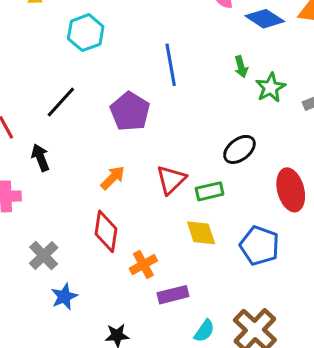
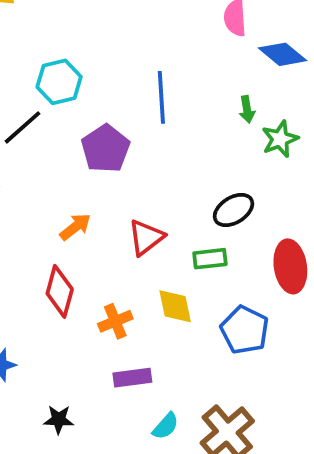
cyan hexagon: (86, 33) -> (59, 82), moved
green rectangle: (210, 191) -> (210, 259), moved
orange cross: (143, 265) -> (115, 321), moved

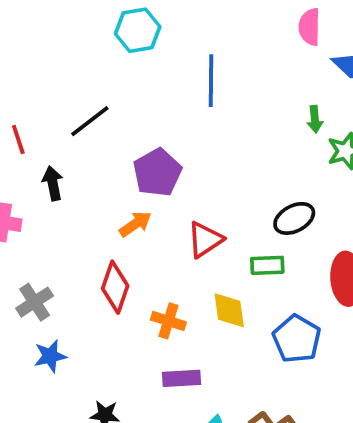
cyan hexagon: (59, 82) -> (138, 30), moved
blue line: (161, 97) -> (211, 81), moved
purple pentagon: (105, 149) -> (157, 172), moved
orange cross: (115, 321) -> (168, 321), turned 36

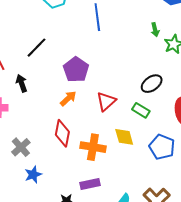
green rectangle: (267, 265) -> (141, 110), turned 42
orange cross: (168, 321) -> (93, 147), size x1.4
purple rectangle: (182, 378) -> (90, 184), moved

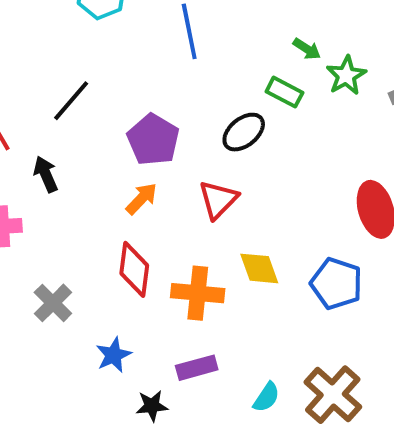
green arrow: (155, 30) -> (307, 49), turned -40
black ellipse: (152, 84) -> (244, 132), moved
green rectangle: (141, 110) -> (284, 92), moved
blue star: (33, 175) -> (114, 355), moved

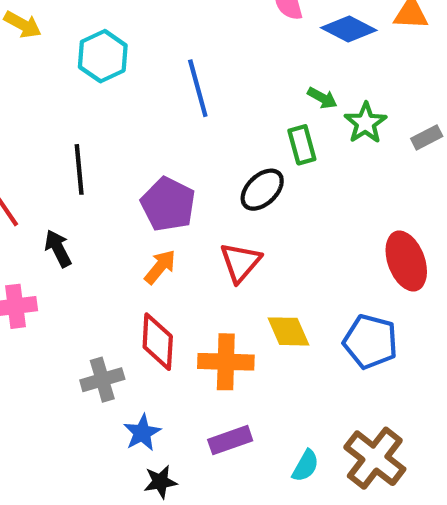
green rectangle: (284, 92) -> (302, 145), turned 51
black line: (71, 101) -> (79, 169), turned -42
gray cross: (53, 303) -> (102, 380), moved, turned 33
black star: (152, 406) -> (160, 482), moved

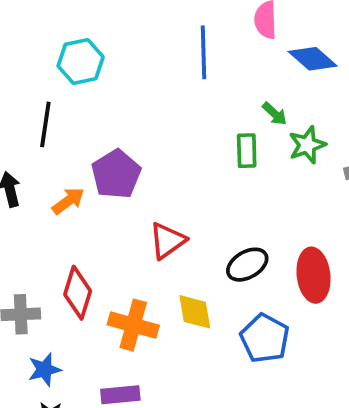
cyan hexagon: (103, 56) -> (81, 61), moved
blue line: (198, 88) -> (203, 52), moved
black ellipse: (262, 190) -> (247, 265), moved
orange arrow: (160, 267) -> (68, 201), moved

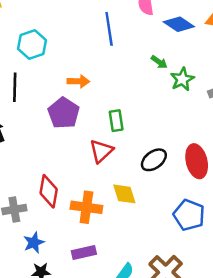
green rectangle: (247, 151) -> (116, 121), moved
orange arrow: (68, 201) -> (78, 81), moved, turned 45
blue pentagon: (265, 338) -> (189, 215), moved

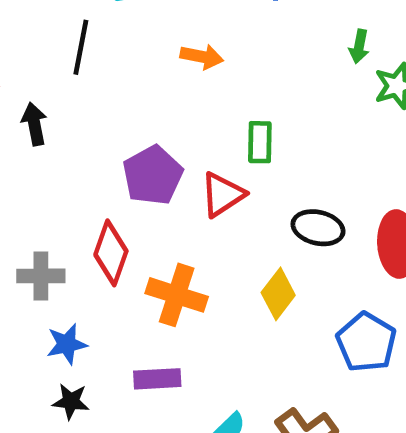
green arrow: (159, 62) -> (359, 46), turned 56
purple pentagon: (64, 113) -> (153, 175), moved
black ellipse: (154, 160) -> (318, 228), turned 40
yellow diamond: (124, 194) -> (278, 294), moved, turned 45

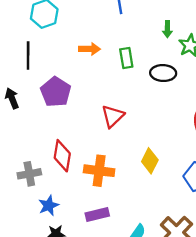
green rectangle: (260, 142) -> (126, 58), moved
purple pentagon: (153, 175) -> (56, 92), moved
black ellipse: (318, 228) -> (163, 73), moved

